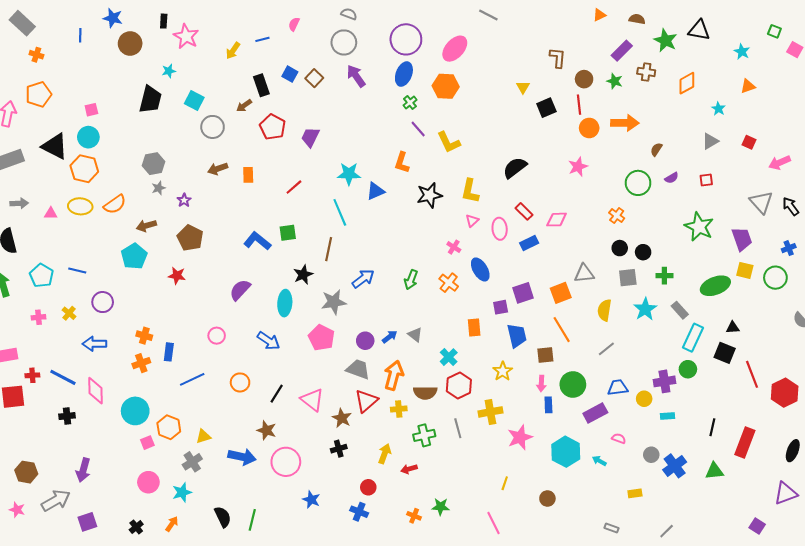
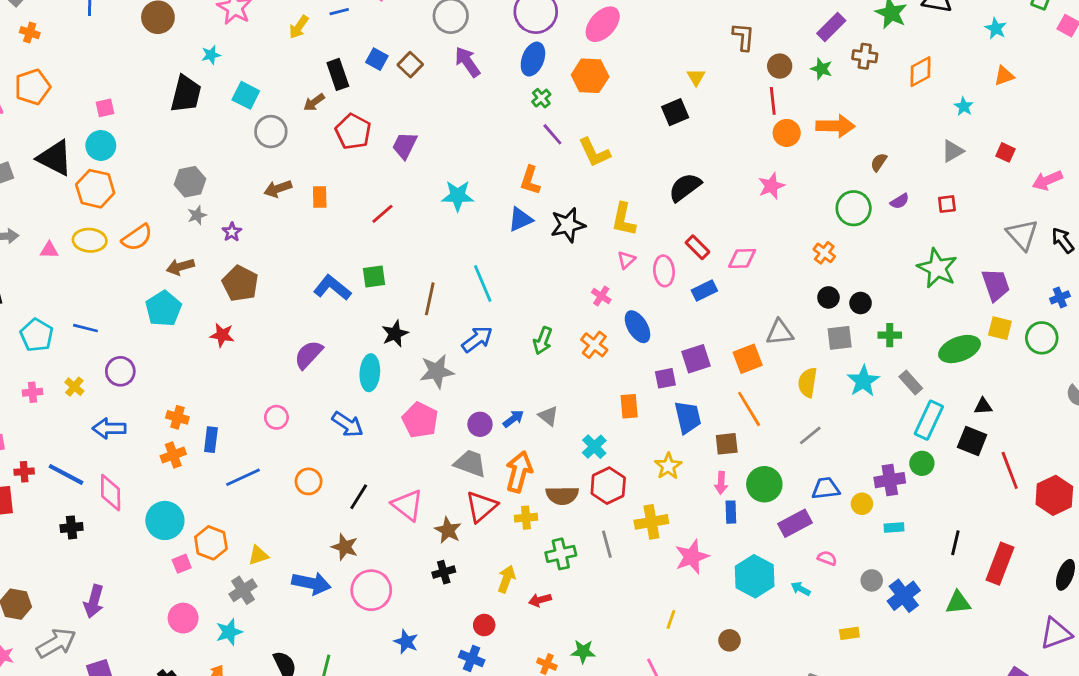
black square: (546, 108) -> (675, 112), moved
blue triangle: (375, 191) -> (520, 219), moved
cyan line: (340, 212) -> (483, 283), moved

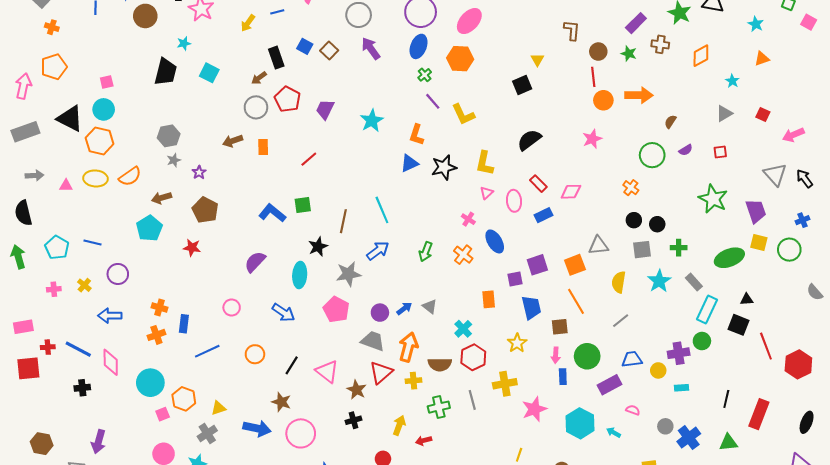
gray circle: (271, 132) -> (256, 107), moved
cyan star: (458, 196) -> (372, 121), moved, turned -30

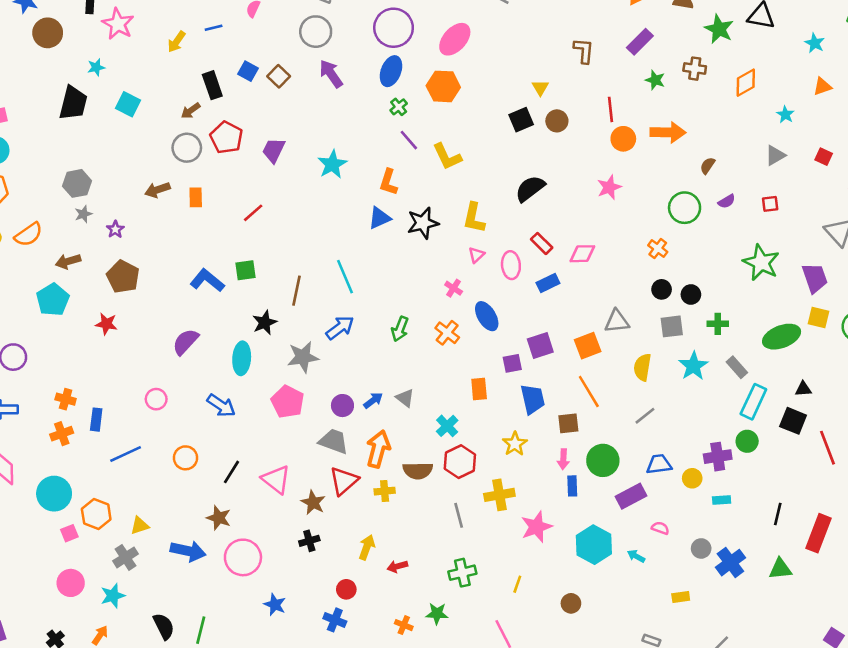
purple rectangle: (636, 23) -> (640, 42), moved
brown circle: (598, 52) -> (557, 121), moved
green cross: (439, 407) -> (462, 573), moved

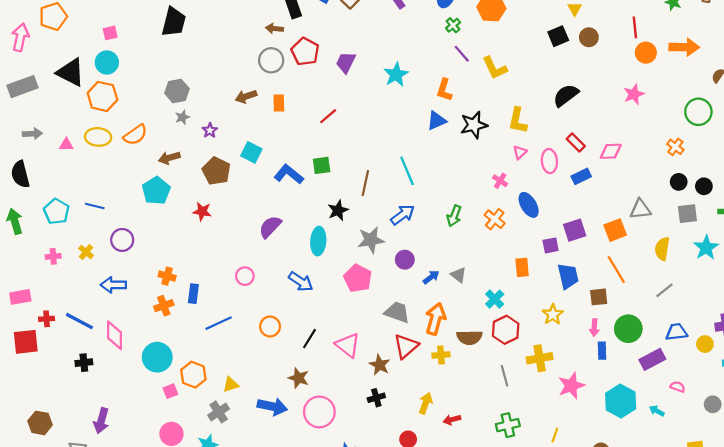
cyan square: (128, 104) -> (251, 152), moved
brown arrow: (191, 111) -> (274, 29), turned 42
purple circle: (342, 406) -> (405, 260), moved

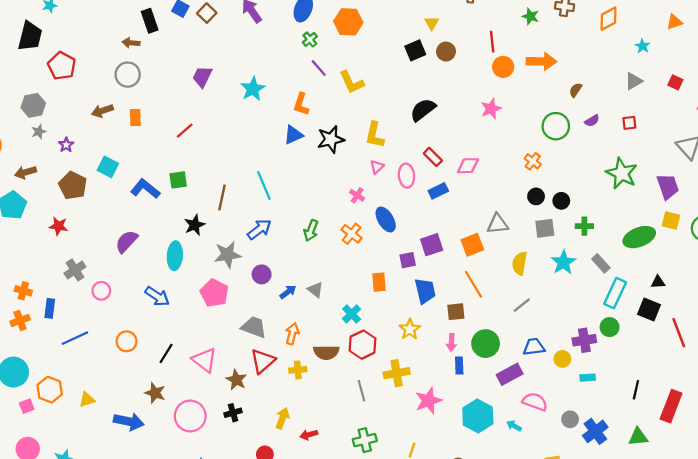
red pentagon: (305, 52) -> (62, 66), moved
orange arrow: (435, 319) -> (292, 334), size x0.7
pink semicircle: (678, 387) -> (535, 402), size x1.6
gray cross: (219, 412) -> (75, 270), moved
pink circle: (319, 412) -> (190, 416), moved

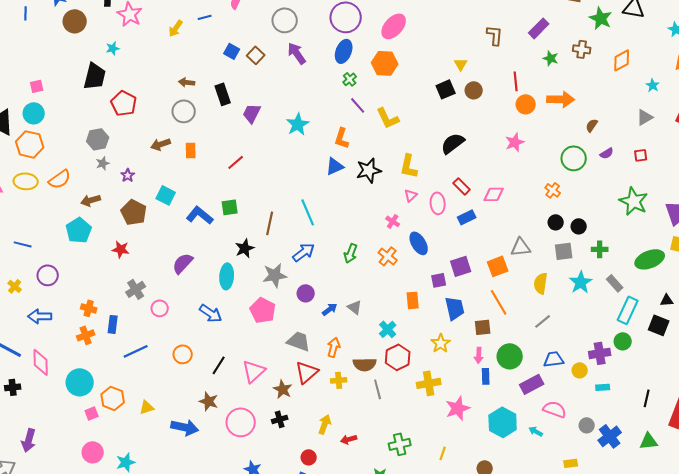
black rectangle: (150, 21) -> (223, 94), moved
pink triangle: (204, 360) -> (254, 371), turned 40
gray line: (361, 391) -> (378, 389), moved

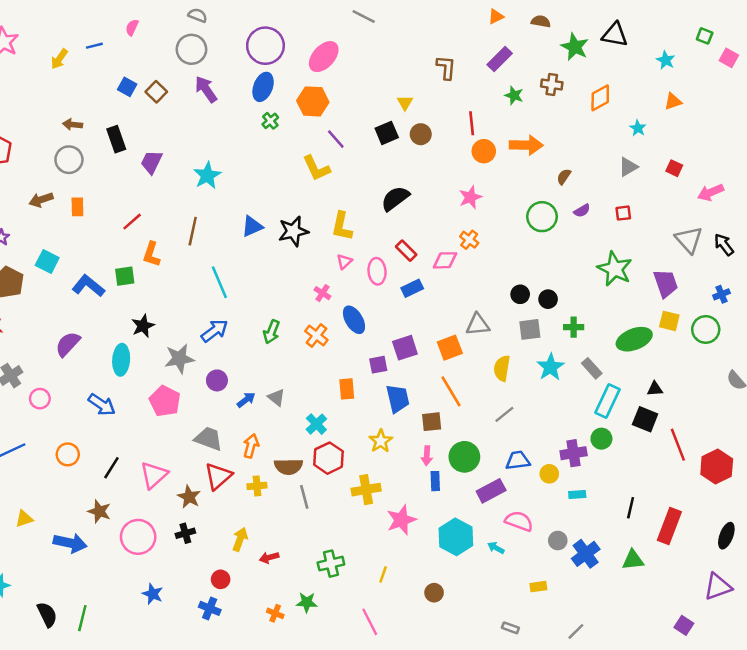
purple line: (358, 105) -> (336, 139), moved
orange L-shape: (342, 138) -> (151, 254), moved
orange cross: (553, 190) -> (469, 240), moved
brown line: (270, 223) -> (193, 231), moved

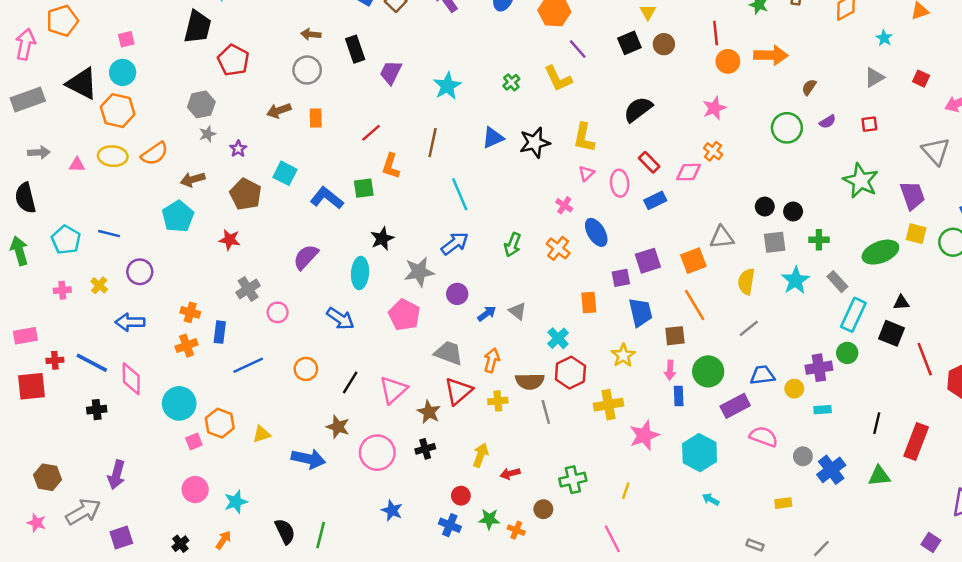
green cross: (270, 121) -> (511, 82), moved
cyan arrow: (496, 548) -> (711, 499), moved
brown circle: (434, 593) -> (543, 509), moved
green star: (307, 602) -> (489, 519), moved

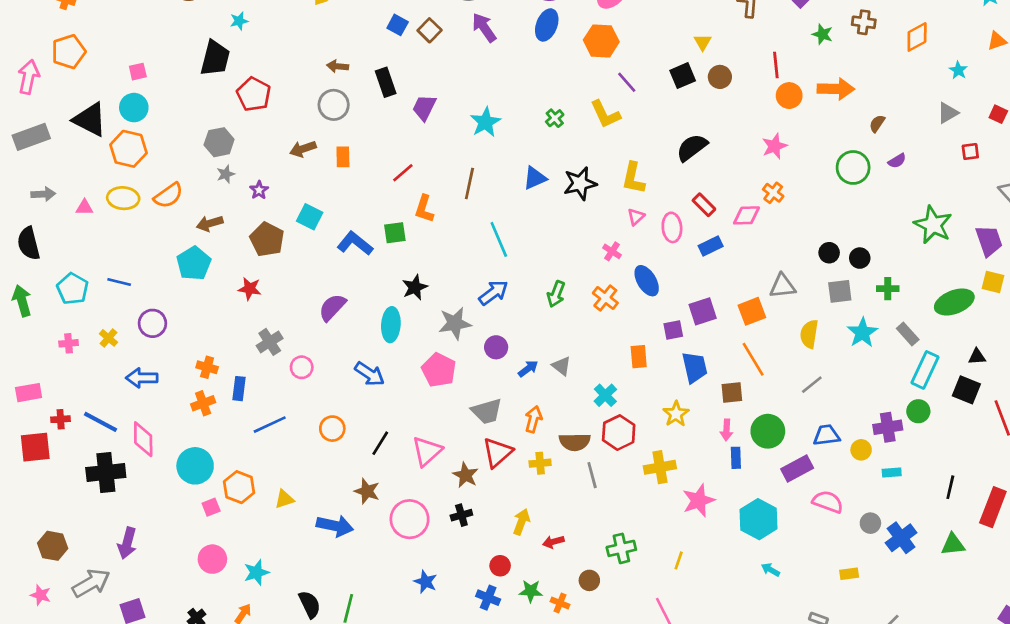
red square: (869, 124) -> (970, 151), moved
gray trapezoid: (449, 353) -> (487, 411), turned 144
black cross: (97, 410) -> (106, 473), size x1.8

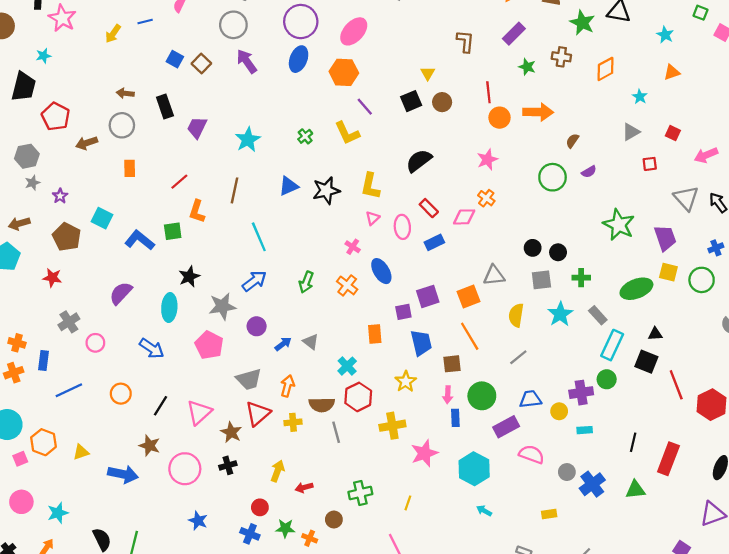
brown arrow: (303, 149) -> (87, 143), moved

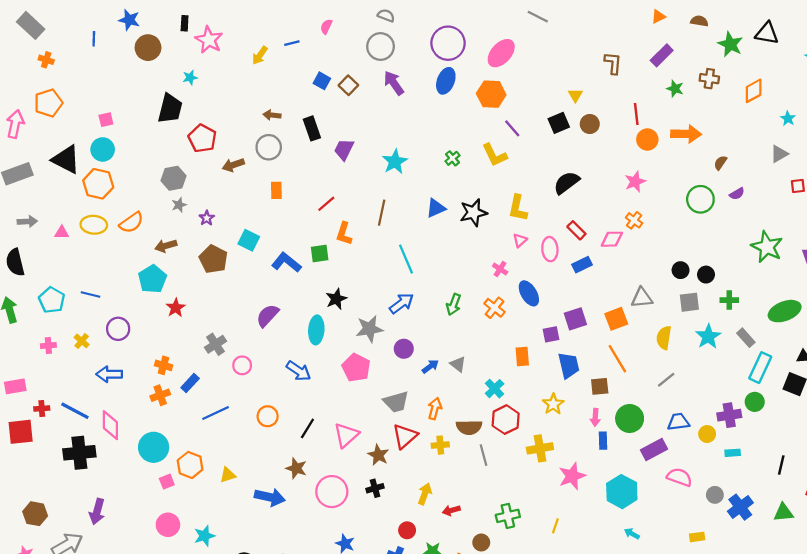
red star: (52, 278) -> (176, 308), moved, turned 30
blue rectangle: (43, 360) -> (190, 383), turned 36

